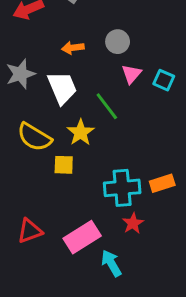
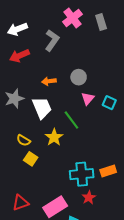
yellow semicircle: (34, 137) -> (23, 140), size x0.6
yellow square: (64, 165) -> (31, 159), moved, turned 32

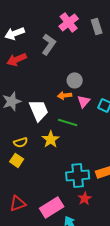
orange arrow: (49, 81) -> (65, 95), moved
green line: (71, 120) -> (68, 122), turned -36
yellow semicircle: (23, 140) -> (21, 142), turned -48
yellow square: (31, 159) -> (17, 160), moved

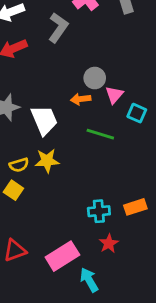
pink triangle: (84, 101) -> (114, 95), moved
green line: (68, 122) -> (100, 134), moved
yellow star: (51, 139) -> (47, 161), moved, turned 30
cyan cross: (78, 175) -> (99, 211), size x0.7

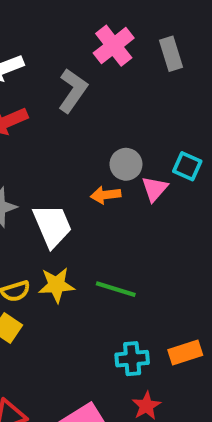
cyan square: (137, 113) -> (187, 166), moved
green line: (100, 134) -> (116, 289), moved

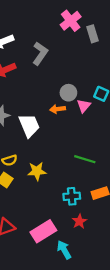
pink cross: (114, 46) -> (71, 21), moved
yellow star: (56, 285) -> (37, 171), moved
green line: (116, 289) -> (85, 159), moved

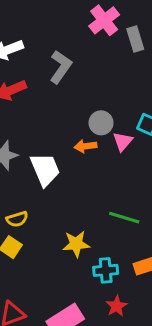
yellow star: (37, 171) -> (76, 244), moved

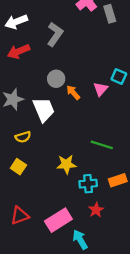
gray circle: (101, 123) -> (56, 79), moved
orange arrow: (85, 146) -> (73, 92), turned 56
yellow semicircle: (17, 219) -> (23, 137), moved

